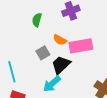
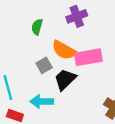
orange semicircle: (60, 40) -> (64, 50), size x1.5
cyan arrow: (52, 84) -> (42, 102), moved, turned 42

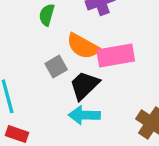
cyan arrow: (42, 102) -> (84, 115), moved

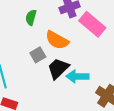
pink rectangle: (116, 56) -> (92, 24), moved, turned 50
cyan arrow: (84, 115) -> (77, 76), moved

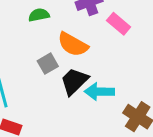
green semicircle: (31, 17) -> (39, 15), turned 63
pink rectangle: (92, 24) -> (119, 24), size x0.7

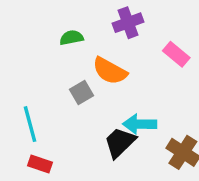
pink rectangle: (119, 24) -> (176, 54), moved
black trapezoid: (74, 81) -> (120, 142), moved

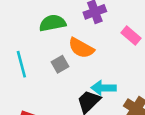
green semicircle: (71, 38) -> (53, 23), size x1.5
cyan line: (30, 124) -> (21, 64), moved

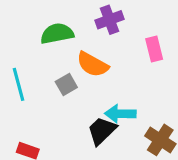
pink rectangle: (131, 36) -> (154, 49), turned 36

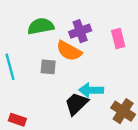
purple cross: (109, 20) -> (80, 31), moved
gray square: (66, 84) -> (48, 67), turned 35

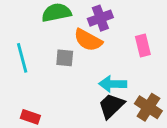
pink rectangle: (118, 39) -> (143, 46), moved
black trapezoid: (76, 104) -> (111, 106), moved

